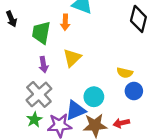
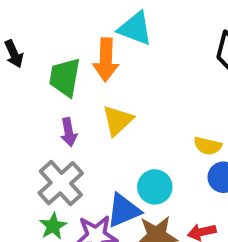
orange arrow: (65, 22) -> (106, 60), size x1.5

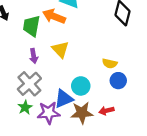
orange arrow: (106, 60) -> (54, 16), turned 110
yellow triangle: (118, 120) -> (60, 50), turned -30

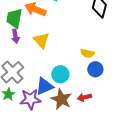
purple arrow: (34, 56) -> (15, 36), moved
brown star: (82, 113) -> (61, 99), turned 30

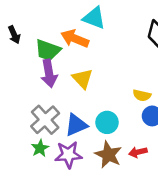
green trapezoid: (14, 18) -> (48, 50), turned -80
purple arrow: (15, 36) -> (49, 73), size x1.5
blue triangle: (44, 86) -> (76, 125), moved

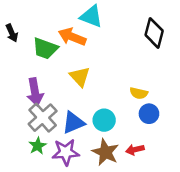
purple arrow: (49, 73) -> (35, 92), moved

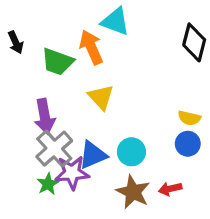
orange arrow: (72, 37) -> (91, 47), turned 44
yellow semicircle: (139, 93) -> (189, 118), moved
purple star: (66, 152) -> (72, 173), moved

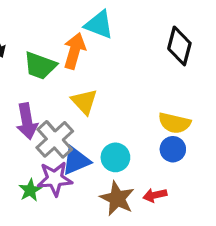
orange arrow: (91, 47) -> (74, 51), turned 40
yellow semicircle: (189, 118) -> (174, 123), size x1.4
gray cross: (54, 149) -> (55, 139), moved

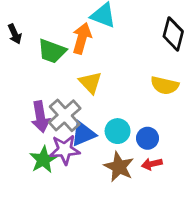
purple arrow: (27, 121) -> (40, 117), moved
yellow semicircle: (174, 123) -> (165, 85), moved
blue circle: (173, 149) -> (148, 138), moved
green star: (30, 190) -> (43, 160), size x1.4

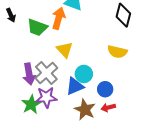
cyan circle: (118, 131) -> (84, 74), moved
blue triangle: (83, 134) -> (75, 86), moved

